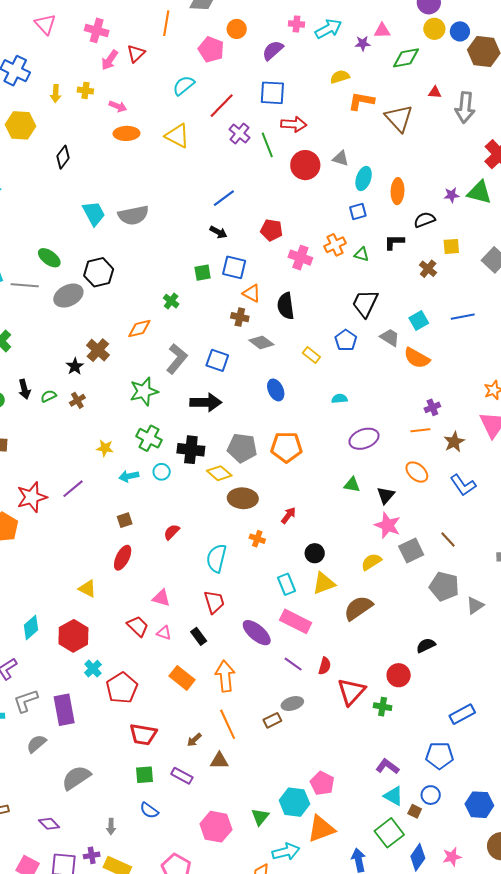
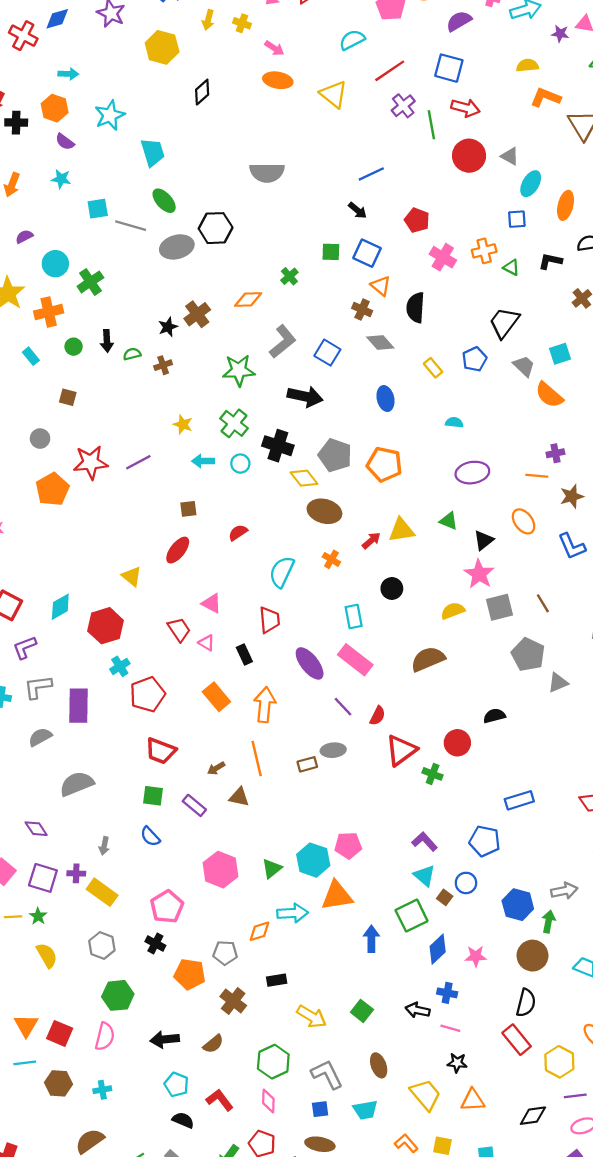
cyan trapezoid: (94, 213) -> (153, 152), moved
yellow triangle: (324, 583) -> (401, 530), moved
pink pentagon: (322, 783) -> (348, 845), turned 30

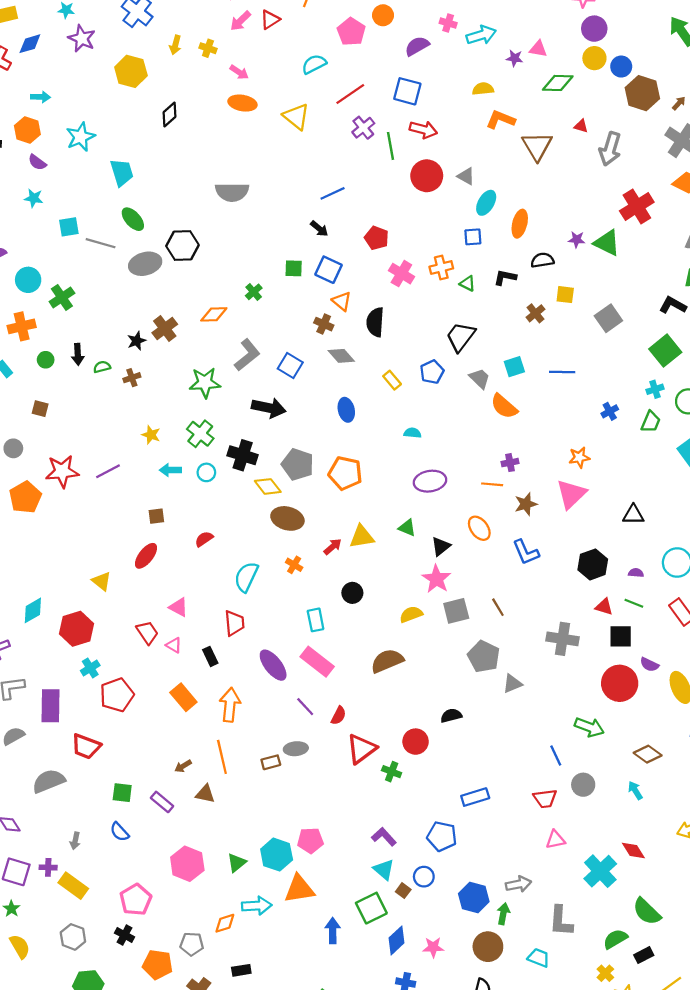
red trapezoid: (161, 751) -> (86, 746), moved

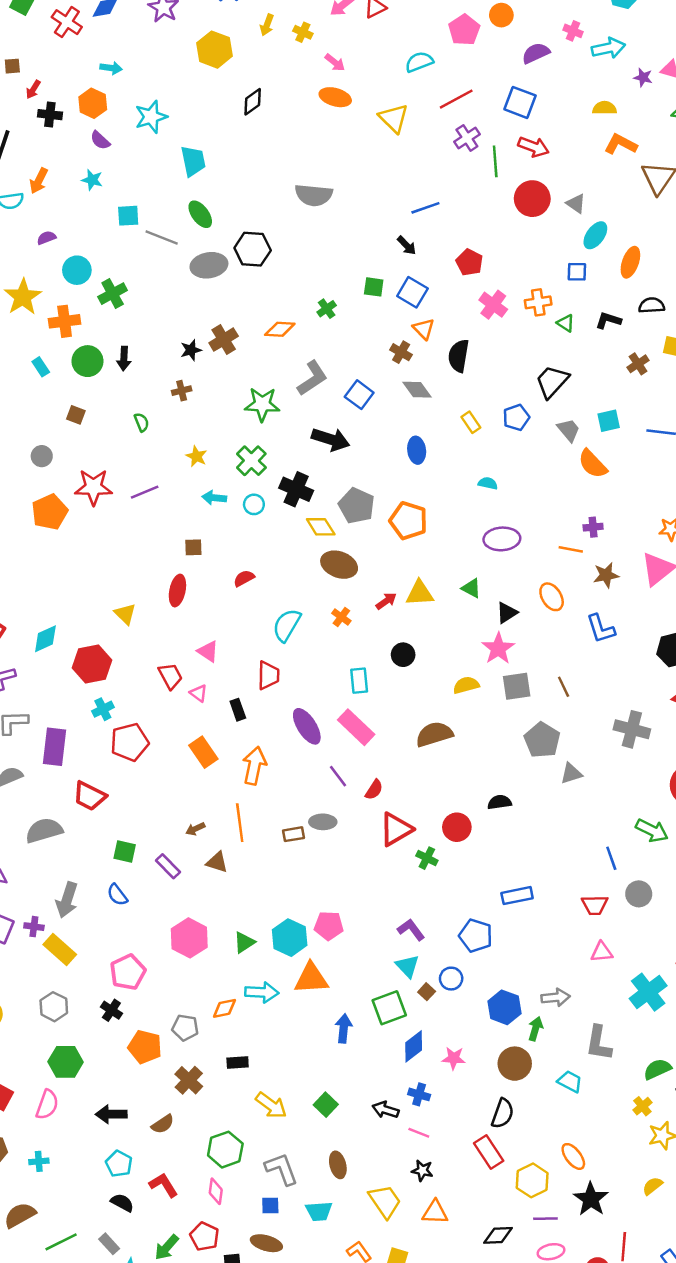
green circle: (46, 360) -> (87, 361), size x1.6
green semicircle: (102, 367) -> (142, 422), moved, turned 77
red ellipse: (146, 556) -> (177, 591), turned -32
gray arrow: (75, 841) -> (67, 900), size x1.8

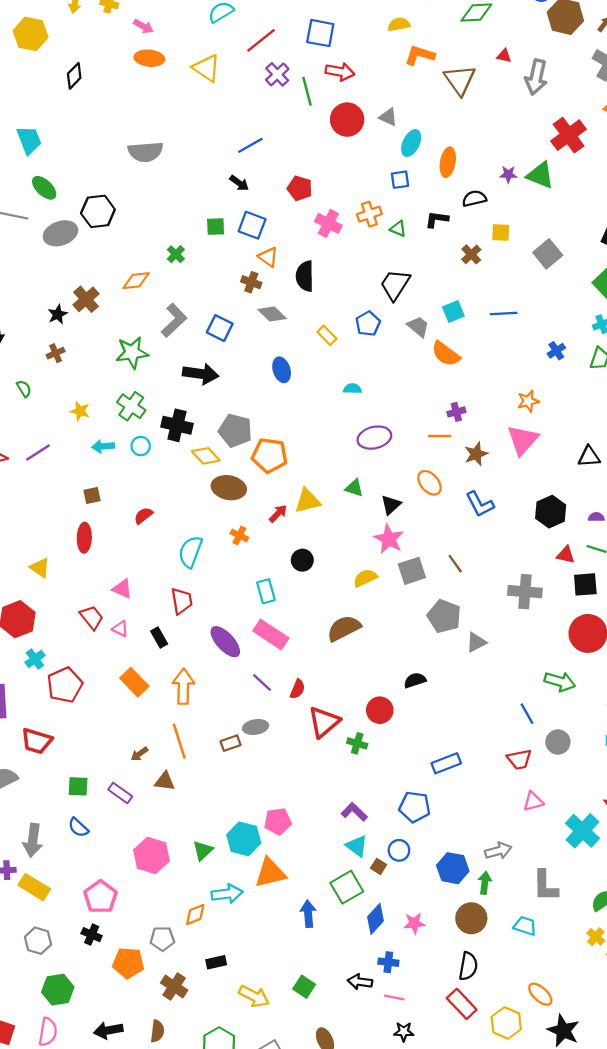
orange pentagon: (408, 521) -> (270, 455), moved
brown semicircle: (163, 1124) -> (157, 1031), turned -40

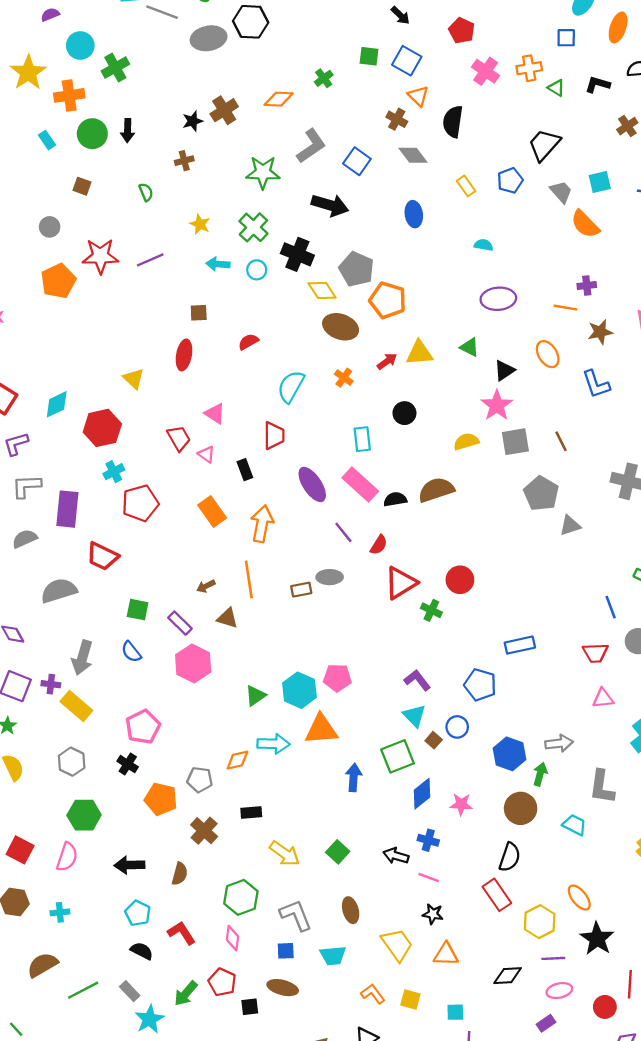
black semicircle: (415, 680) -> (395, 499), moved
pink hexagon: (152, 855) -> (193, 663), moved

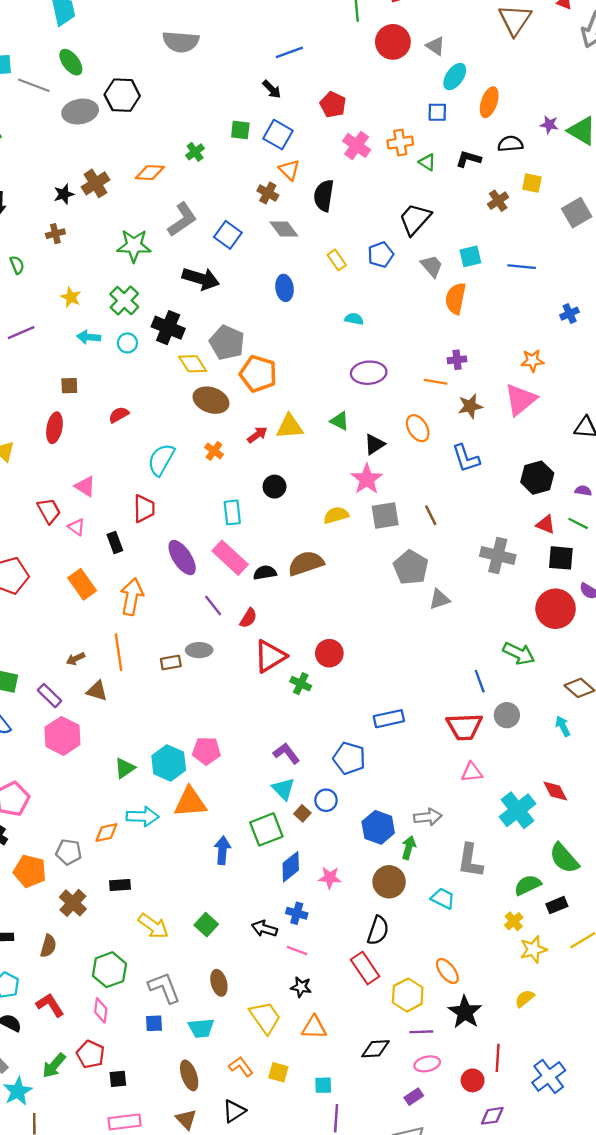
orange semicircle: (585, 224) -> (456, 298), turned 56
red trapezoid: (595, 653) -> (464, 727), size x1.4
brown ellipse: (283, 988) -> (189, 1075), moved, turned 56

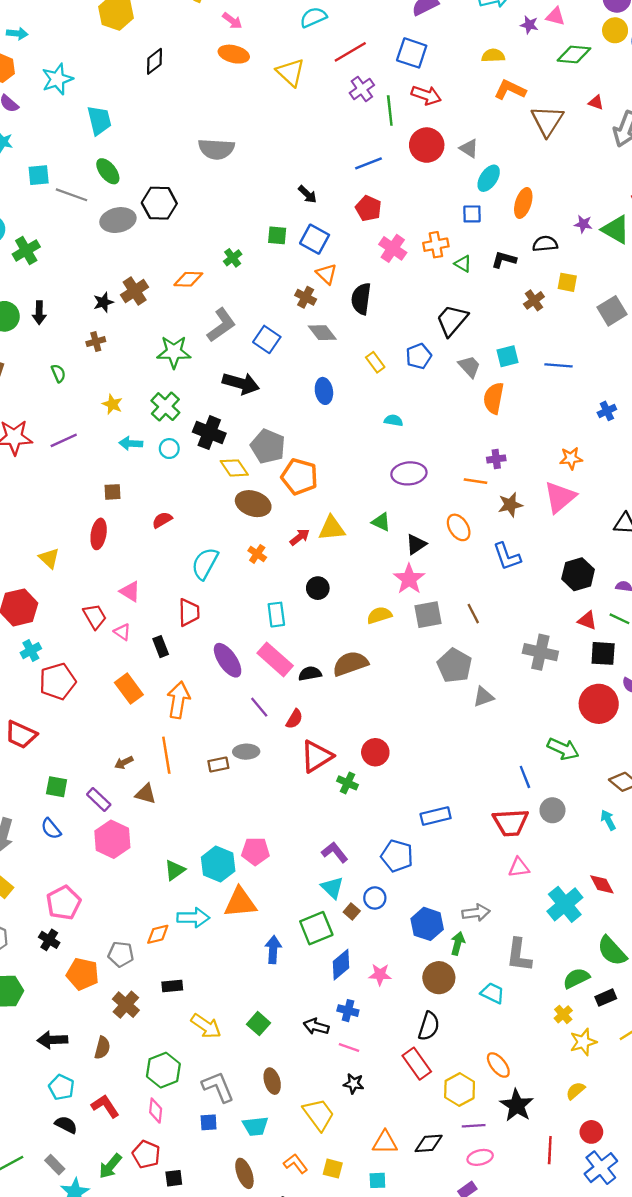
blue line: (289, 52) -> (369, 163), moved
orange triangle: (314, 1027) -> (385, 1142), moved
red circle: (473, 1080) -> (591, 1132), moved

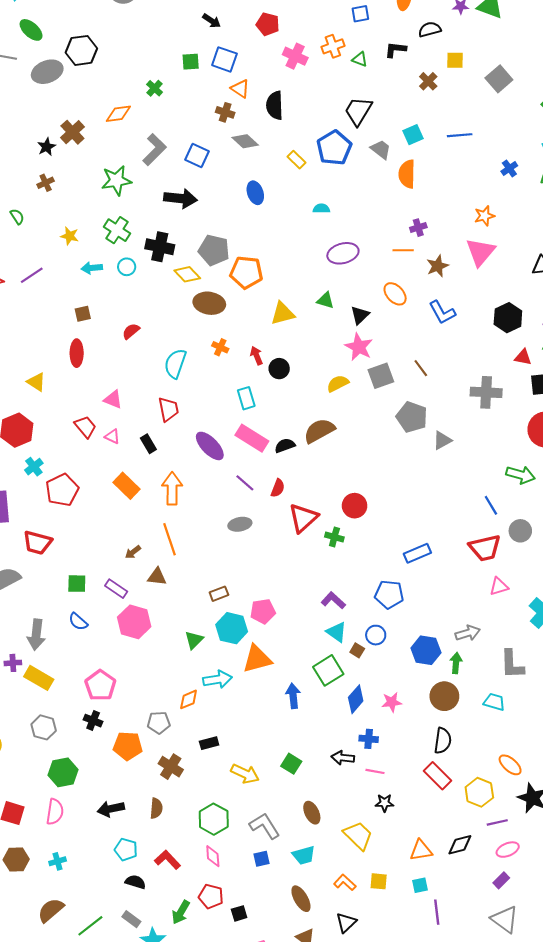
blue pentagon: (419, 356) -> (334, 148), size x1.5
red arrow: (300, 537) -> (256, 356), moved, turned -66
brown rectangle: (218, 764) -> (219, 594), moved

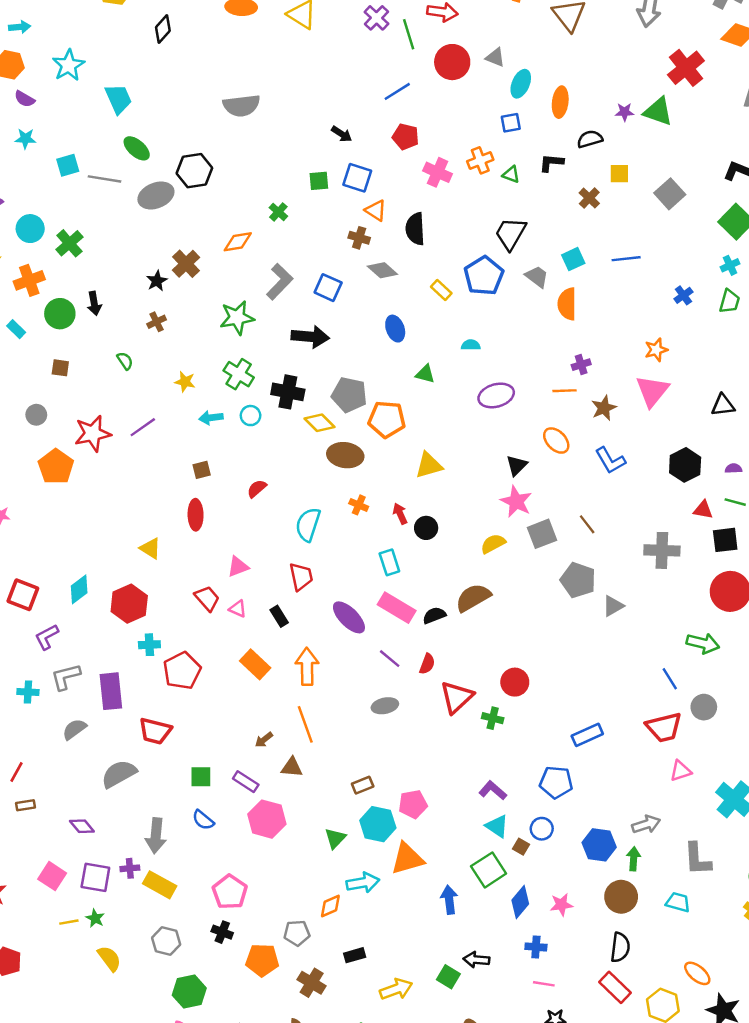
green triangle: (326, 300) -> (425, 374), moved
pink triangle: (113, 399) -> (238, 567), turned -42
cyan cross: (34, 467) -> (149, 645), turned 36
black arrow: (343, 758) -> (476, 960), moved
yellow arrow: (245, 774) -> (396, 989), turned -44

